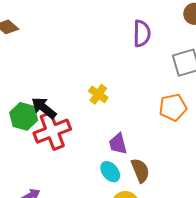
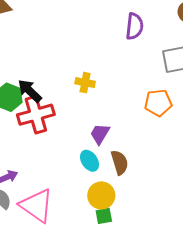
yellow cross: (98, 94) -> (85, 83), turned -30
purple trapezoid: (118, 144) -> (100, 134), turned 40

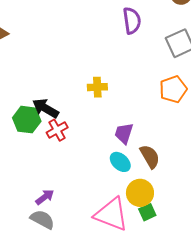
red cross: (36, 115) -> (57, 130), size x0.6
pink triangle: (37, 206) -> (111, 214), moved

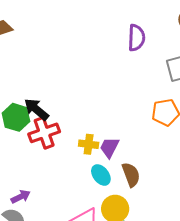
yellow cross: (97, 87) -> (89, 144), moved
red cross: (57, 130) -> (44, 133), size x1.4

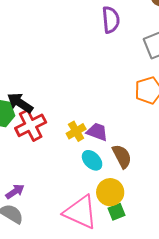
yellow cross: (89, 144) -> (76, 131), turned -30
purple trapezoid: (109, 147) -> (97, 132), turned 90

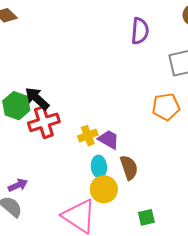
cyan ellipse: (92, 160) -> (99, 167), turned 30
yellow circle: (110, 192) -> (104, 189), moved
green square: (117, 212) -> (146, 217), moved

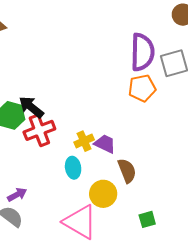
purple semicircle: (140, 31) -> (142, 52), moved, size x1.4
orange pentagon: (166, 107) -> (142, 88), moved
cyan ellipse: (99, 167) -> (73, 168), moved

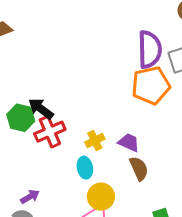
orange pentagon: (142, 88) -> (151, 85), size x1.4
purple trapezoid: (105, 144) -> (129, 143), moved
yellow circle: (103, 194) -> (101, 197), moved

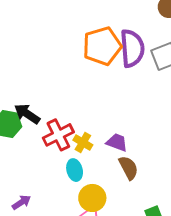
orange pentagon: (151, 85) -> (102, 46), moved
red cross: (50, 132) -> (58, 135), moved
yellow cross: (95, 141) -> (83, 142), turned -30

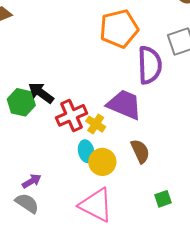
purple semicircle: (132, 48) -> (150, 65), moved
purple trapezoid: (117, 142) -> (124, 105), moved, size x1.6
yellow circle: (92, 198) -> (102, 162), moved

